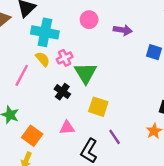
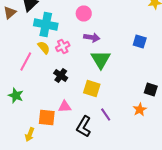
purple arrow: (123, 30) -> (92, 38), moved
green triangle: (86, 73) -> (101, 60), moved
orange square: (32, 136) -> (47, 118), moved, turned -30

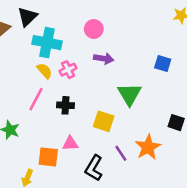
green triangle: (101, 60) -> (129, 94), moved
pink line: (26, 62) -> (36, 99), moved
black cross: (61, 76) -> (65, 105), turned -32
orange star: (140, 110) -> (148, 147), moved, size x1.5

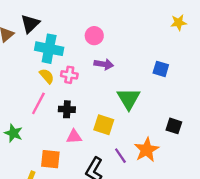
pink cross: (68, 70) -> (69, 75), turned 35
pink triangle: (70, 143) -> (74, 137), moved

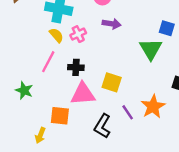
pink cross: (69, 75) -> (78, 34), turned -35
green triangle: (129, 99) -> (151, 49), moved
pink triangle: (74, 137) -> (83, 94), size x1.6

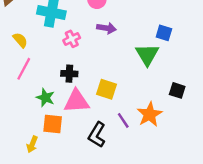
yellow semicircle: (56, 35) -> (20, 40), moved
pink line: (48, 62) -> (24, 69), moved
green star: (24, 90) -> (45, 98), moved

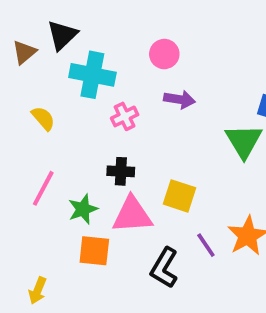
pink line: (24, 69) -> (43, 188), moved
green star: (45, 98) -> (83, 209), turned 30
yellow arrow: (32, 144) -> (38, 290), moved

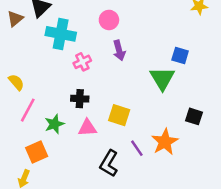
purple arrow: (179, 99) -> (119, 50), turned 66
yellow semicircle: (43, 118) -> (16, 82), moved
pink triangle: (132, 215) -> (87, 128), size x0.7
orange square: (94, 251) -> (37, 152), moved, turned -30

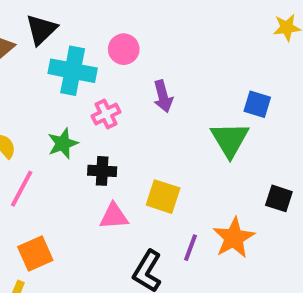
pink circle: (109, 20) -> (124, 49), moved
green star: (54, 124) -> (63, 143), moved
purple line: (137, 148) -> (191, 248), turned 54

